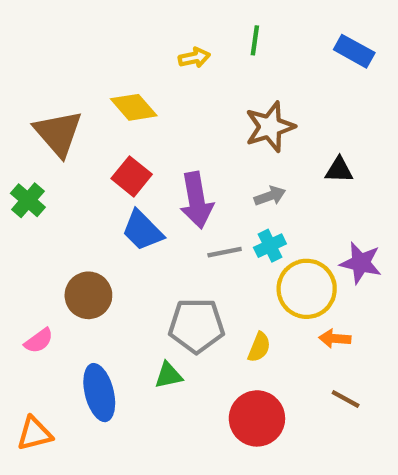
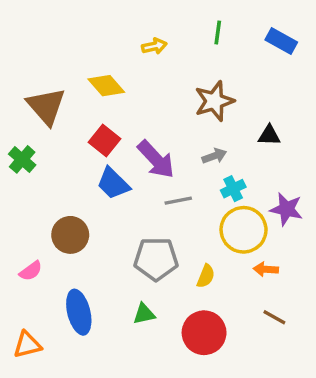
green line: (255, 40) -> (218, 32), moved
purple arrow: (196, 200) -> (156, 159), turned -33
cyan cross: (270, 246) -> (233, 189), moved
green triangle: (168, 375) -> (144, 314), moved

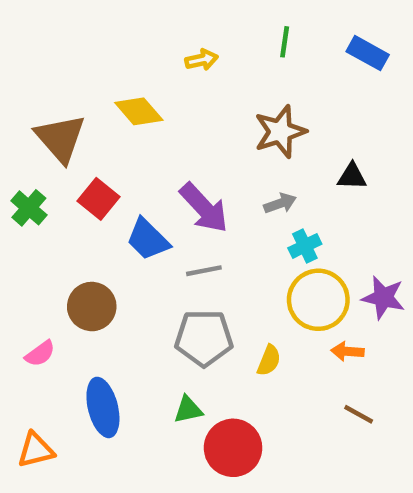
red square: (105, 141) -> (98, 199), moved
gray line: (178, 201) -> (204, 271), moved
purple star: (286, 209) -> (383, 298), moved
red circle: (204, 333) -> (233, 448), moved

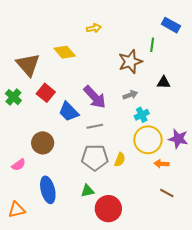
green line: (285, 42) -> (152, 45), moved
yellow semicircle: (269, 360) -> (120, 160), moved

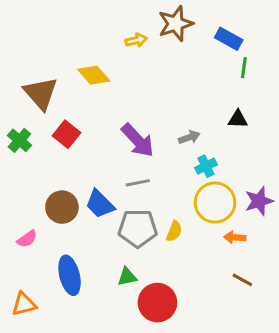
blue rectangle: (171, 25) -> (229, 39), moved
green line: (152, 45) -> (244, 68), moved
brown star: (130, 62) -> (176, 24), moved
blue trapezoid: (69, 112) -> (100, 204), moved
purple star: (178, 139) -> (259, 201), turned -30

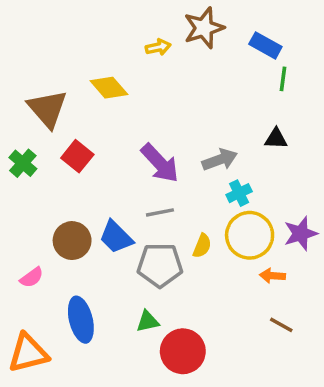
gray arrow: (189, 137) -> (220, 160), size x1.4
yellow semicircle: (174, 231) -> (202, 246), moved
orange triangle: (24, 304) -> (28, 353), size x1.4

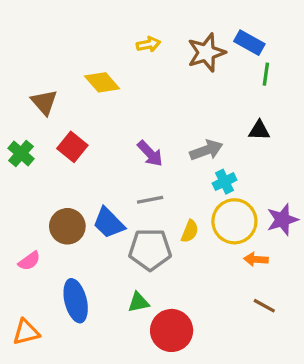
brown star: (204, 28) -> (206, 53), moved
brown triangle: (47, 109) -> (44, 102), size x0.7
purple arrow: (160, 163) -> (150, 153), size x0.7
orange triangle: (28, 353) -> (26, 332), size x0.7

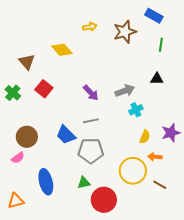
blue rectangle: (249, 43) -> (154, 16), moved
yellow circle: (234, 221) -> (133, 171), moved
brown circle: (67, 226) -> (27, 137), moved
yellow semicircle: (190, 231) -> (145, 137), moved

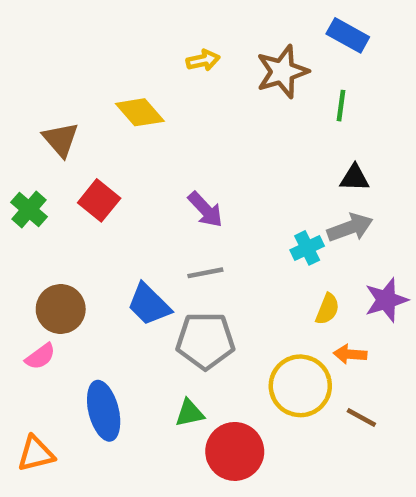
green line: (161, 45) -> (341, 106), moved
gray arrow: (125, 91) -> (350, 228), moved

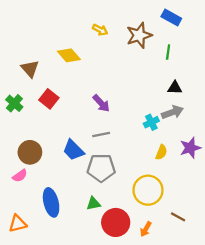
yellow arrow: (203, 60) -> (100, 30), turned 40
orange arrow: (350, 354) -> (146, 229), moved, turned -64
brown line: (361, 418) -> (178, 217), moved

